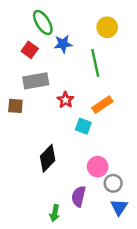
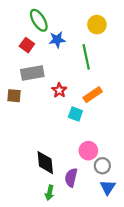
black diamond: (48, 158) -> (45, 163), moved, turned -50

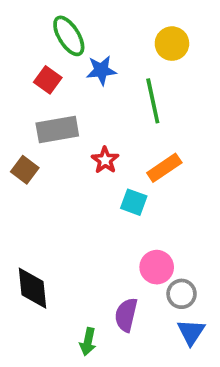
brown square: (14, 96) -> (25, 170), turned 32
black diamond: (45, 163) -> (32, 288), moved

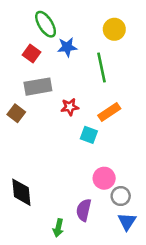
red star: (105, 160) -> (70, 107), turned 30

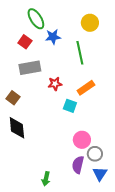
brown square: (16, 113) -> (13, 98), moved
black diamond: (21, 192) -> (17, 128), moved
purple semicircle: (84, 210) -> (78, 165), moved

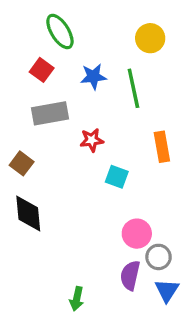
blue star: (53, 37) -> (93, 77), moved
orange rectangle: (86, 88) -> (162, 147), moved, turned -66

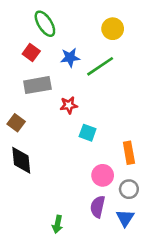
green line: (133, 88) -> (100, 66), turned 68
orange rectangle: (162, 147) -> (129, 153), moved
gray circle: (159, 257) -> (129, 189), moved

